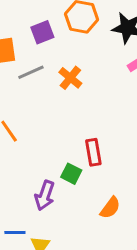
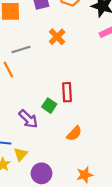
gray line: (31, 72) -> (21, 50), moved
purple arrow: (45, 195) -> (28, 119), turned -72

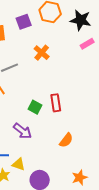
green square: (49, 106) -> (35, 107), moved
yellow triangle: (21, 154) -> (19, 164), turned -48

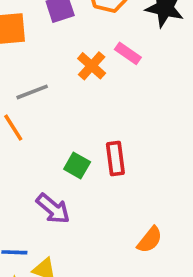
pink rectangle: (87, 44) -> (128, 53), moved, turned 64
orange semicircle: (66, 140) -> (150, 240), moved

